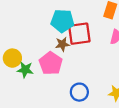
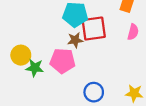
pink pentagon: (51, 63) -> (62, 61), turned -30

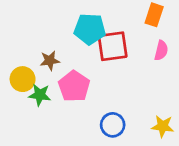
brown star: (75, 40) -> (50, 61), moved
pink pentagon: (62, 61) -> (74, 86), turned 30

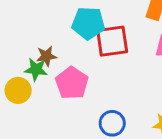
yellow circle: (23, 79) -> (18, 90), moved
green star: (40, 95) -> (36, 69), moved

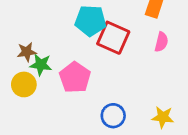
red square: (112, 41) -> (113, 38), turned 32
brown star: (46, 56) -> (27, 52), moved

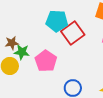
red square: (113, 38) -> (73, 33), turned 30

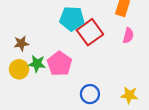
green star: (22, 52) -> (37, 64), moved

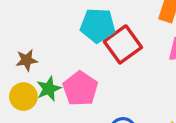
green star: (37, 64) -> (49, 89), turned -30

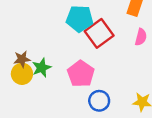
brown star: (27, 60) -> (22, 59), moved
pink pentagon: (80, 89) -> (81, 74), moved

